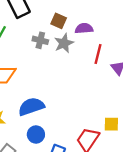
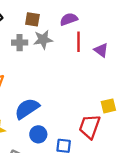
purple semicircle: (84, 28) -> (69, 19), moved
gray star: (64, 43) -> (43, 40), turned 30

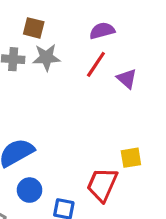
purple semicircle: (69, 19) -> (102, 31), moved
red line: (78, 42) -> (96, 64), turned 30

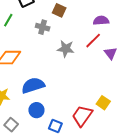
gray star: (46, 57) -> (66, 49), moved
yellow square: (131, 158) -> (103, 103), turned 32

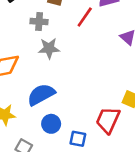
red line: (93, 41) -> (85, 17), moved
gray star: (66, 49) -> (49, 48), moved

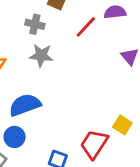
blue circle: (51, 124) -> (15, 137), moved

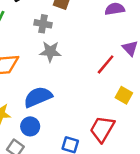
red line: (86, 27) -> (106, 64), moved
yellow square: (122, 125) -> (124, 95), moved

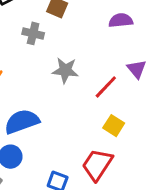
gray star: (50, 52) -> (65, 70), moved
yellow square: (124, 95) -> (114, 126), moved

